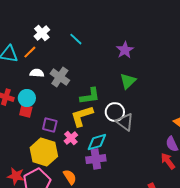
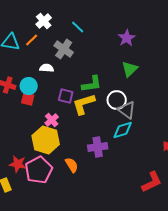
white semicircle: (37, 73) -> (47, 68), moved
gray cross: (60, 77) -> (64, 49), moved
purple square: (50, 125) -> (66, 96), moved
pink cross: (71, 138) -> (52, 120), moved
cyan diamond: (97, 142) -> (123, 130), moved

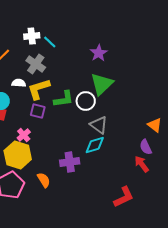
white cross: (44, 21) -> (32, 36), moved, turned 35
green triangle: (130, 69) -> (102, 84), size x1.4
white circle: (117, 100) -> (86, 101), moved
yellow L-shape: (84, 104) -> (39, 89), moved

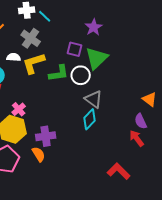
purple square: (38, 111) -> (75, 49), moved
cyan diamond: (95, 145) -> (90, 119), turned -30
purple cross: (70, 162) -> (46, 136), moved
red L-shape: (124, 197) -> (119, 171), turned -110

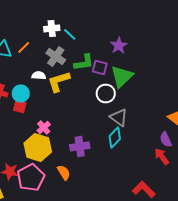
green L-shape: (59, 73) -> (84, 62), moved
purple cross: (46, 136) -> (80, 146), moved

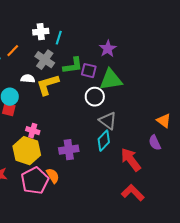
cyan line: (70, 34) -> (59, 38), turned 64
green triangle: (122, 76) -> (111, 80), turned 35
pink cross: (44, 127) -> (33, 131), turned -32
red arrow: (162, 156) -> (131, 160), moved, size x1.4
pink pentagon: (31, 177) -> (35, 181), moved

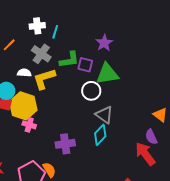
yellow hexagon: (27, 151) -> (23, 106), moved
red arrow: (131, 160) -> (145, 154), moved

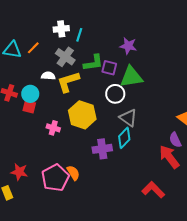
purple star: (104, 43) -> (128, 46), turned -30
yellow hexagon: (23, 106) -> (82, 115), moved
purple cross: (65, 144) -> (102, 149), moved

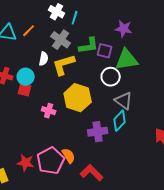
white cross: (61, 29) -> (57, 12), turned 35
white semicircle: (48, 76) -> (44, 59), turned 96
red star: (19, 172) -> (26, 163), moved
red L-shape: (153, 190) -> (92, 173), moved

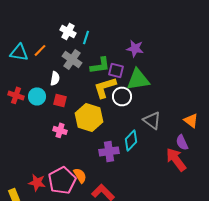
yellow L-shape: (64, 65) -> (105, 87), moved
red square: (25, 90) -> (60, 100), moved
gray triangle: (124, 101) -> (152, 120), moved

